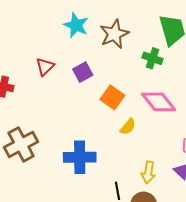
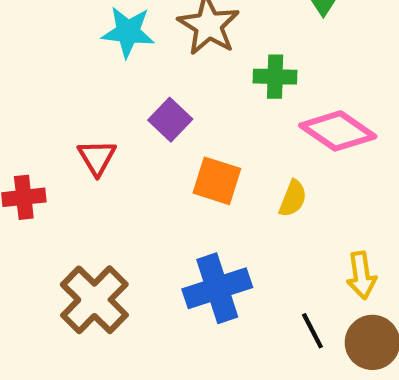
green cross: (152, 58) -> (275, 77), moved
red triangle: (45, 67) -> (97, 157), moved
orange square: (112, 97) -> (217, 181), moved

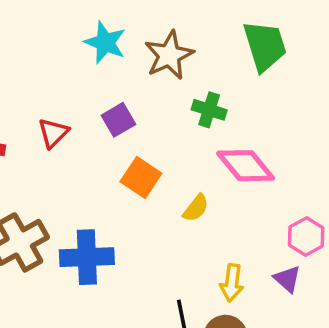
blue cross: (217, 288) -> (87, 257), moved

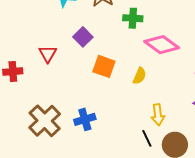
blue cross: (87, 257) -> (85, 119), size x0.7
yellow arrow: (232, 283) -> (158, 115), moved

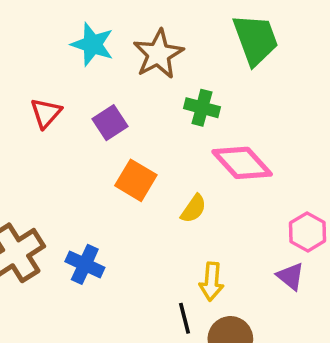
red triangle: (48, 54) -> (46, 113), moved
blue cross: (85, 119) -> (85, 264), turned 30

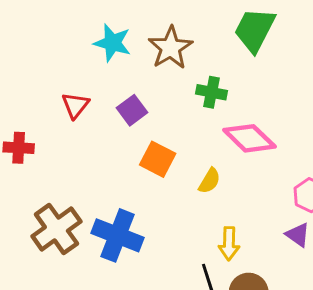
green trapezoid: (256, 40) -> (255, 30), turned -129
blue cross: (85, 264) -> (118, 235), size x1.5

